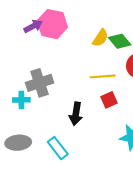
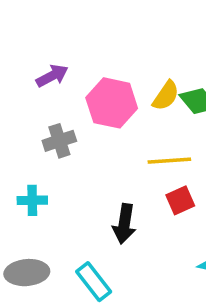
pink hexagon: (52, 24) -> (112, 103), moved
gray cross: (40, 83) -> (59, 141), moved, size x0.7

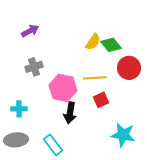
pink hexagon: (112, 103) -> (63, 88), moved
cyan cross: (32, 200) -> (19, 109), moved

